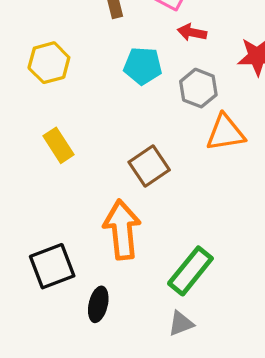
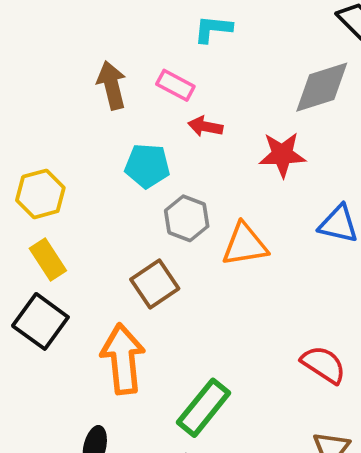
yellow hexagon: (49, 63) -> (40, 194), moved
gray hexagon: (198, 88) -> (187, 218), moved
black square: (52, 266) -> (40, 321), moved, turned -33

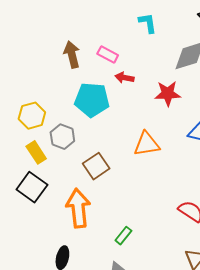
cyan L-shape: (213, 29) -> (148, 23), moved, turned 75
cyan pentagon: (147, 166) -> (92, 100), size x1.4
gray hexagon: (187, 218) -> (62, 137), moved
green rectangle: (204, 408) -> (123, 236), size x0.6

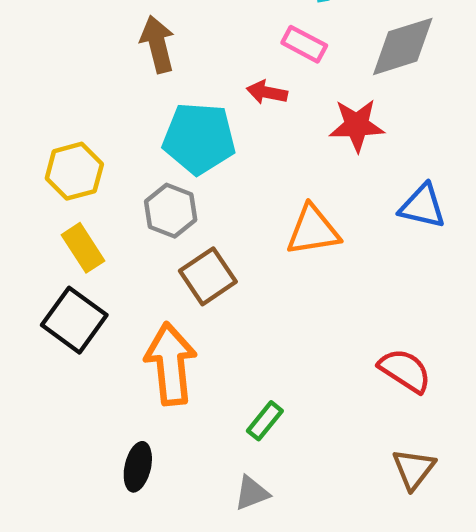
pink rectangle: (108, 55) -> (304, 44), moved
gray hexagon: (62, 137) -> (171, 211), moved

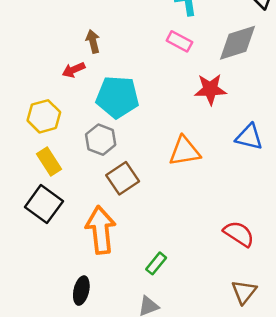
brown arrow: (157, 44) -> (93, 41), size x0.7
red arrow: (267, 92) -> (74, 70), moved, turned -35

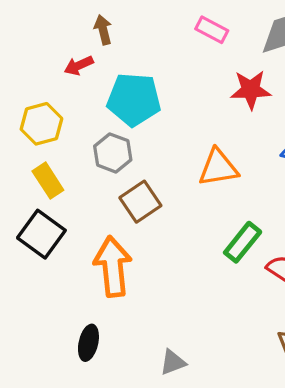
green rectangle: (156, 263) -> (243, 242), moved, size x1.4

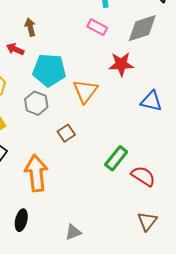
red arrow: (79, 65) -> (15, 49), turned 48
orange triangle: (218, 168) -> (85, 91), moved, turned -44
brown square: (140, 202) -> (66, 133), moved, size x0.7

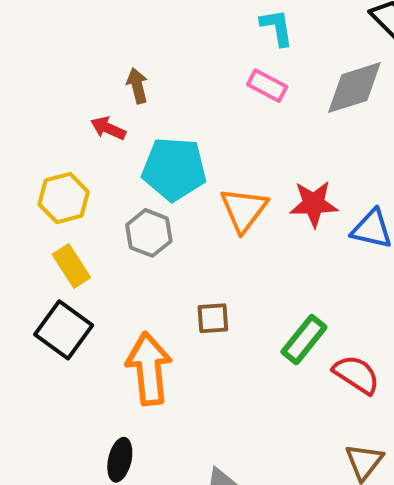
red star: (121, 64) -> (314, 204), moved
brown square: (66, 133) -> (213, 318), moved, turned 30

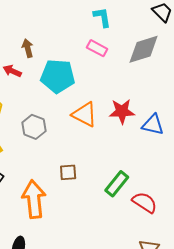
cyan pentagon: (174, 169) -> (58, 76), moved
orange triangle: (244, 210) -> (85, 114), turned -40

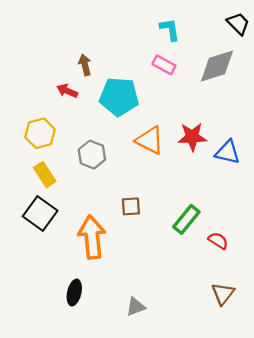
red semicircle: (145, 202) -> (218, 241), size x0.7

